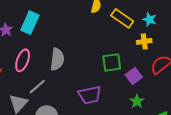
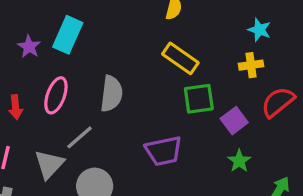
yellow rectangle: (122, 18) -> (180, 58), moved

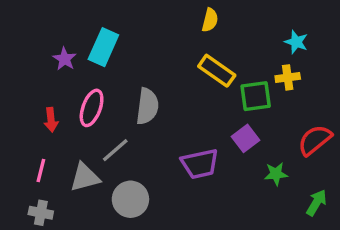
green square: (199, 99) -> (256, 96), moved
red semicircle: (278, 102) -> (315, 140), moved
purple square: (234, 121) -> (245, 138), moved
green star: (239, 161) -> (276, 174), turned 30
gray triangle: (49, 164) -> (85, 177), turned 32

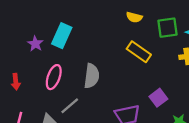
yellow semicircle: (210, 20) -> (134, 17), turned 91
green square: (256, 96) -> (168, 28), moved
red arrow: (51, 120) -> (16, 82), moved

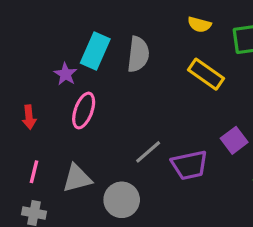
purple star: (35, 44) -> (65, 74), moved
gray semicircle: (92, 76) -> (138, 54), moved
gray line: (70, 106) -> (148, 152), moved

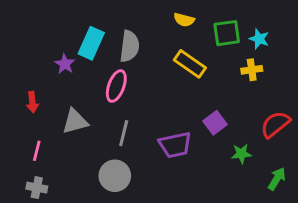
pink ellipse: (84, 111) -> (116, 86), moved
gray line: (148, 152) -> (124, 133), moved, turned -35
gray triangle: (77, 178) -> (75, 121), moved

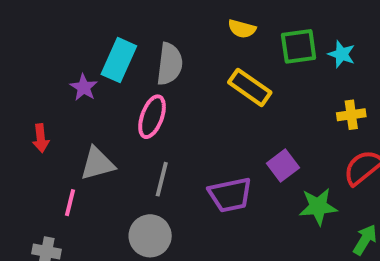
yellow cross: (252, 70) -> (351, 115), moved
pink line: (37, 151) -> (70, 203), moved
green star: (241, 154) -> (318, 207), size x1.4

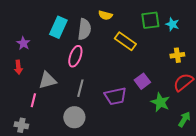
yellow semicircle: (242, 29) -> (105, 15), moved
purple star: (84, 87) -> (23, 43), moved
green star: (318, 207) -> (160, 102), turned 30

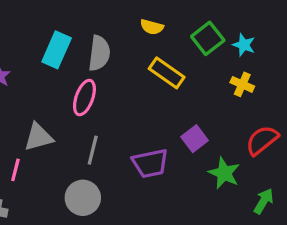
yellow semicircle: (105, 15) -> (152, 27), moved
green square: (150, 20) -> (208, 38), turned -30
yellow cross: (177, 55) -> (242, 84), moved, turned 32

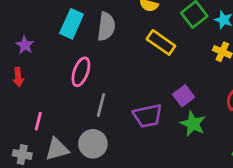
pink ellipse: (84, 98) -> (81, 72), moved
gray triangle: (38, 137) -> (57, 149), moved
green star: (224, 173) -> (193, 124), moved

